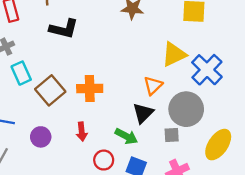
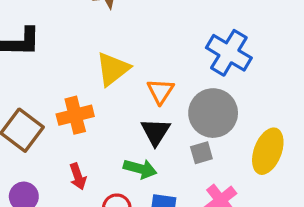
yellow triangle: (174, 54) -> (113, 69), moved

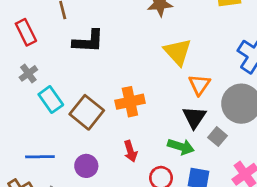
yellow triangle: (113, 69) -> (178, 52), moved, turned -36
gray square: (201, 153) -> (217, 137), moved, turned -36

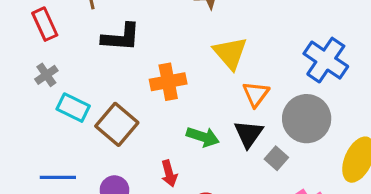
cyan rectangle: (51, 100) -> (73, 108), turned -30
orange cross: (130, 102) -> (168, 82), moved
green arrow: (181, 147) -> (203, 137), moved

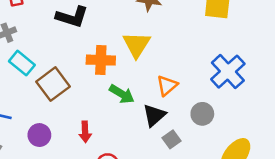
yellow triangle: (230, 53) -> (137, 45), moved
gray circle: (307, 119) -> (202, 114), size x0.6
green arrow: (203, 137) -> (122, 94), moved

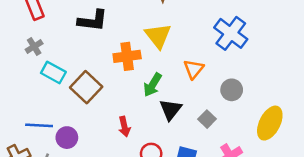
blue cross: (228, 72) -> (231, 33), moved
green arrow: (122, 94) -> (153, 85), turned 100
black triangle: (154, 115) -> (171, 110), moved
purple circle: (39, 135) -> (67, 138), moved

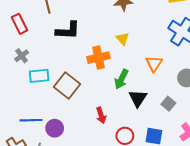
yellow triangle: (158, 36) -> (123, 39), size x0.6
cyan rectangle: (53, 73) -> (39, 76), turned -30

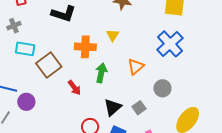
green arrow: (121, 79) -> (101, 73), turned 150
black triangle: (138, 98) -> (113, 107), moved
red arrow: (101, 115) -> (74, 88), moved, turned -35

